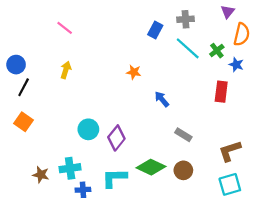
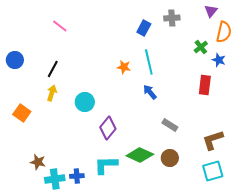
cyan line: (188, 48) -> (149, 62), moved, turned 35
yellow arrow: (66, 70) -> (52, 93), moved
black line: (24, 87) -> (53, 69), moved
cyan circle: (88, 129) -> (85, 102), moved
cyan cross: (70, 168) -> (55, 179), moved

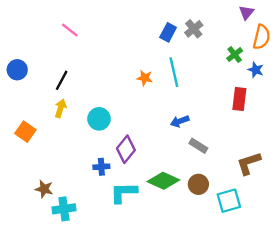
gray cross: (172, 18) -> (194, 29), moved, turned -35
blue arrow: (150, 92) -> (180, 121), moved, turned -70
cyan square: (213, 171) -> (229, 201), moved
blue cross: (77, 176) -> (101, 167), moved

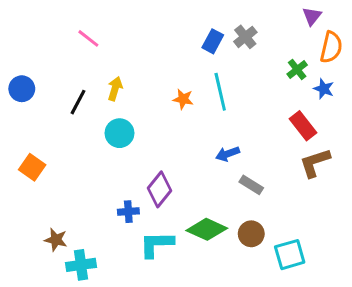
red rectangle: (239, 99) -> (303, 126), turned -45
yellow arrow: (60, 108) -> (115, 89), moved
cyan circle: (99, 119) -> (119, 133), moved
brown L-shape: (249, 163) -> (315, 163), moved

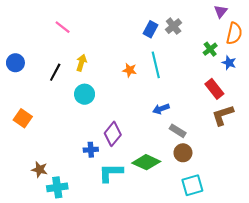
brown circle: (251, 234) -> (183, 153), moved
cyan square: (290, 255) -> (192, 185), moved

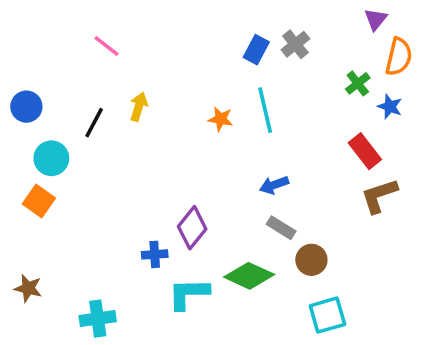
cyan circle: (85, 94) -> (51, 158), moved
gray rectangle: (178, 131) -> (281, 228), moved
brown star: (40, 170) -> (28, 288), moved

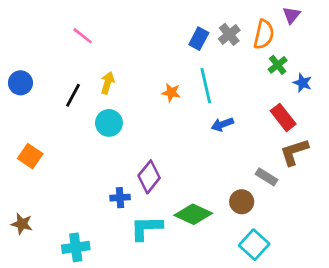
orange semicircle: (399, 57) -> (264, 34), moved
cyan circle: (51, 158) -> (109, 123), moved
blue arrow: (274, 185) -> (222, 124), moved
gray rectangle: (281, 228) -> (267, 177), moved
cyan square: (327, 315) -> (254, 245), turned -32

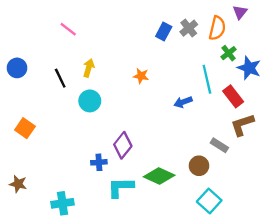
blue star: (303, 83) -> (249, 68), size x1.5
cyan line: (206, 86) -> (207, 79), moved
black line: (73, 95) -> (60, 78), turned -54

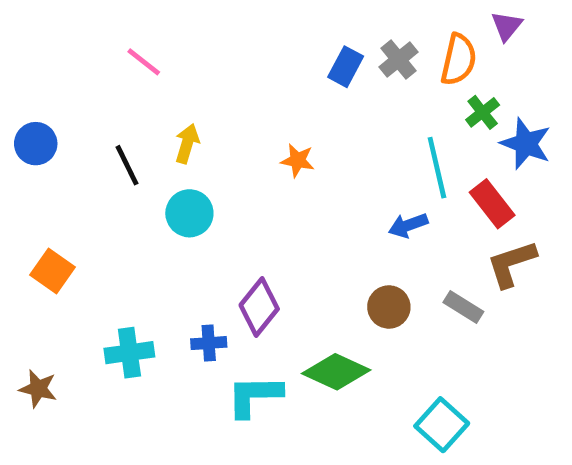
blue arrow: (183, 102) -> (408, 225), moved
brown circle: (199, 166) -> (389, 307), moved
cyan cross: (62, 203) -> (129, 353), moved

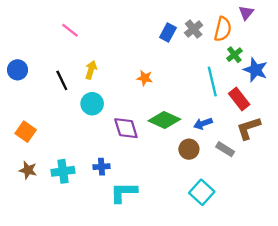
blue arrow: (408, 225) -> (203, 123), moved
purple diamond: (259, 307) -> (126, 128), moved, turned -56
green diamond: (336, 372) -> (164, 120), moved
brown star: (38, 389) -> (28, 170), moved
cyan square: (442, 425) -> (202, 192), moved

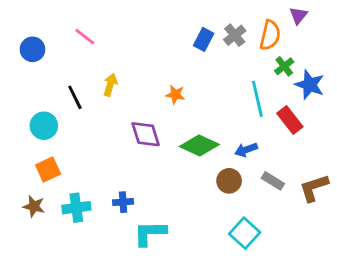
blue circle: (17, 70) -> (33, 49), moved
cyan circle: (92, 104) -> (44, 126), moved
purple diamond: (126, 128) -> (146, 134), moved
brown L-shape: (248, 128) -> (314, 188), moved
orange square: (26, 132) -> (48, 170), moved, turned 30

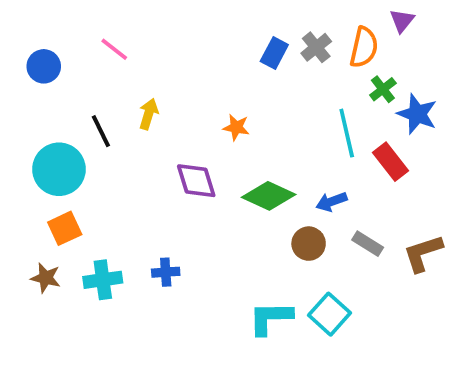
cyan circle: (44, 126) -> (59, 169), size x1.4
cyan L-shape: (150, 233) -> (270, 318), moved

